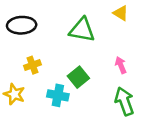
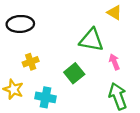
green triangle: (82, 30) -> (91, 40), moved
cyan cross: (58, 95) -> (46, 97), moved

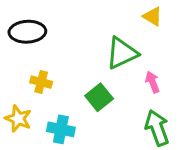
green triangle: (91, 40) -> (122, 53), turned -35
yellow cross: (31, 62) -> (41, 82), turned 35

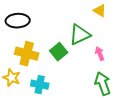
yellow cross: (41, 82) -> (27, 54), size x1.6
green square: (99, 97) -> (59, 52), moved

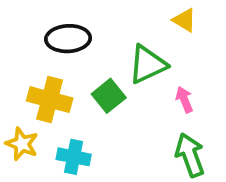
black ellipse: (18, 21) -> (68, 39), moved

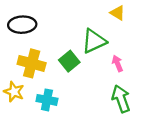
black ellipse: (68, 39) -> (22, 25), moved

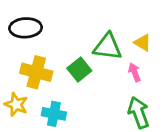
yellow triangle: (117, 13) -> (143, 43), moved
green triangle: (94, 41) -> (108, 47), turned 32

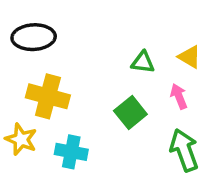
green triangle: (108, 47) -> (143, 62), size x0.6
green square: (79, 70) -> (130, 112), moved

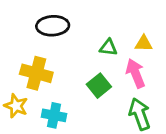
black ellipse: (34, 37) -> (53, 26), moved
yellow triangle: (190, 57) -> (144, 43), turned -30
pink arrow: (179, 96) -> (136, 73), size x1.5

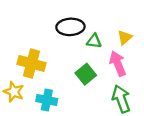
black ellipse: (53, 26) -> (70, 27), moved
yellow triangle: (144, 43) -> (125, 38), turned -42

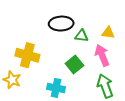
yellow triangle: (125, 38) -> (108, 33), turned 48
cyan cross: (47, 100) -> (56, 88), moved

